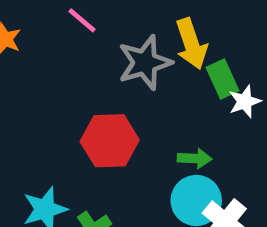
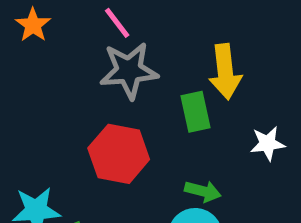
gray star: (145, 63) -> (129, 71), moved
green rectangle: (223, 79) -> (195, 112), moved

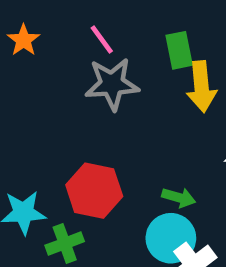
green rectangle: (195, 112) -> (179, 50), moved
red hexagon: (119, 154) -> (94, 191), moved

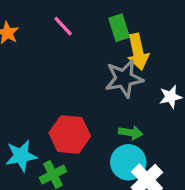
gray star: (112, 84) -> (124, 79), moved

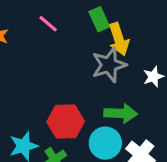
green arrow: (131, 133) -> (121, 113), size x1.5
cyan circle: (128, 162) -> (105, 143), moved

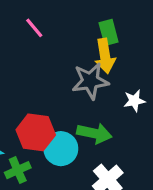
green rectangle: (99, 19) -> (109, 32), moved
cyan circle: (105, 143) -> (61, 149), moved

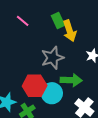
green rectangle: (109, 32) -> (58, 20), moved
gray star: (90, 81) -> (52, 58), moved

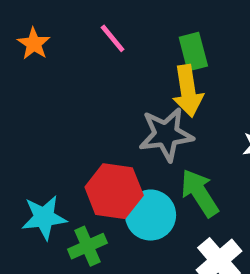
yellow arrow: (70, 31) -> (188, 91), moved
green arrow: (71, 80) -> (200, 193), turned -135

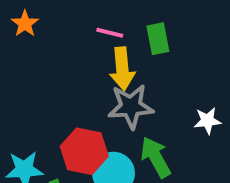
pink line: (113, 38) -> (110, 33), moved, turned -40
yellow arrow: (188, 91) -> (122, 69), moved

